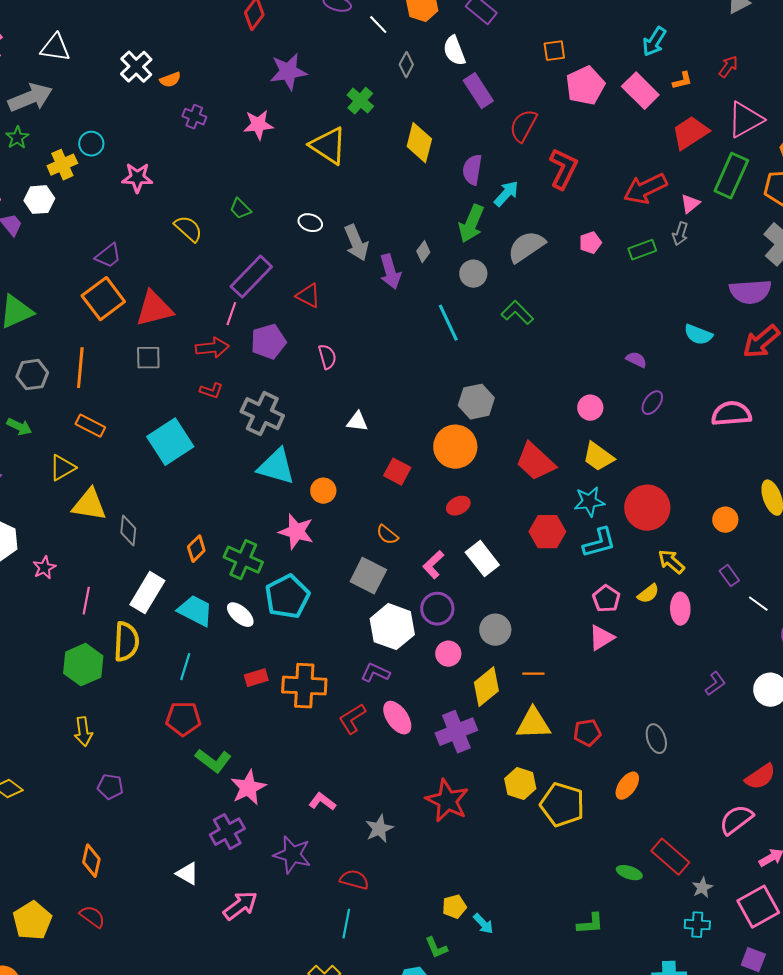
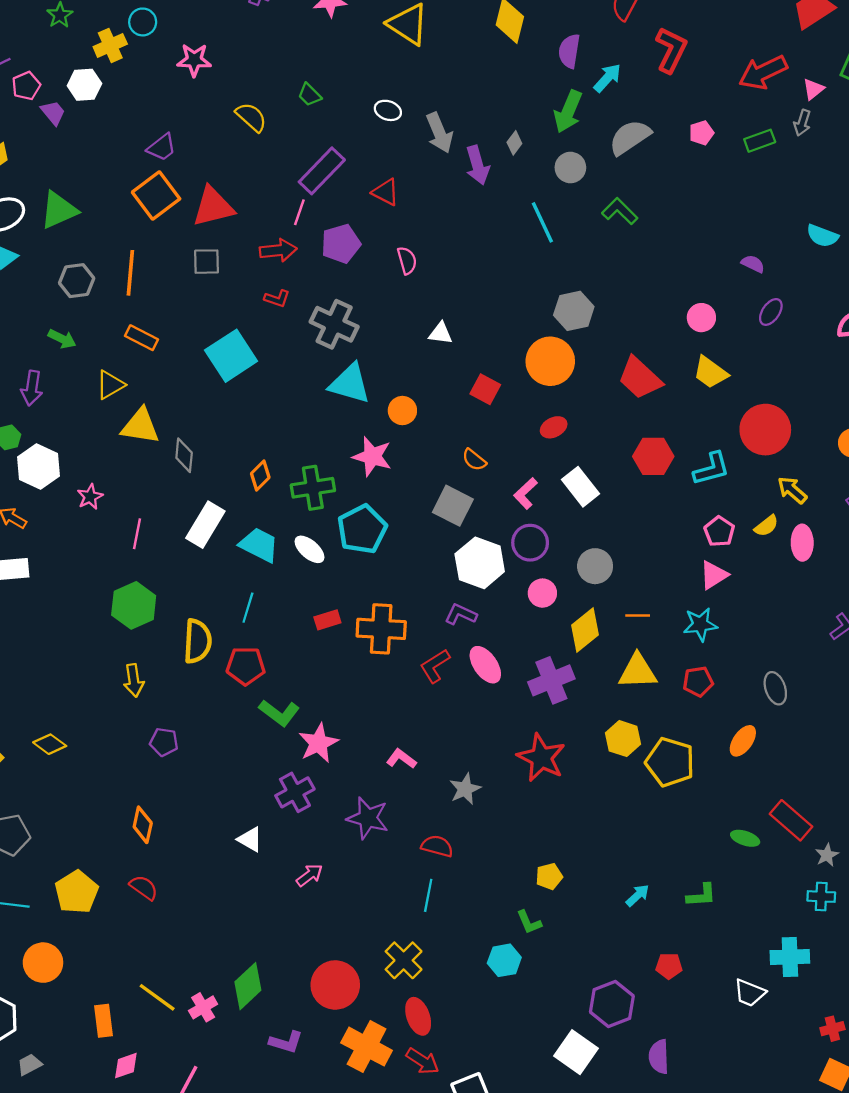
cyan star: (589, 502) -> (700, 624), moved
green cross: (243, 560) -> (313, 488), turned -33
yellow semicircle: (126, 642) -> (198, 641), moved
pink arrow: (240, 906) -> (309, 875), size x0.7
cyan arrow: (483, 924) -> (638, 895), moved, turned -90

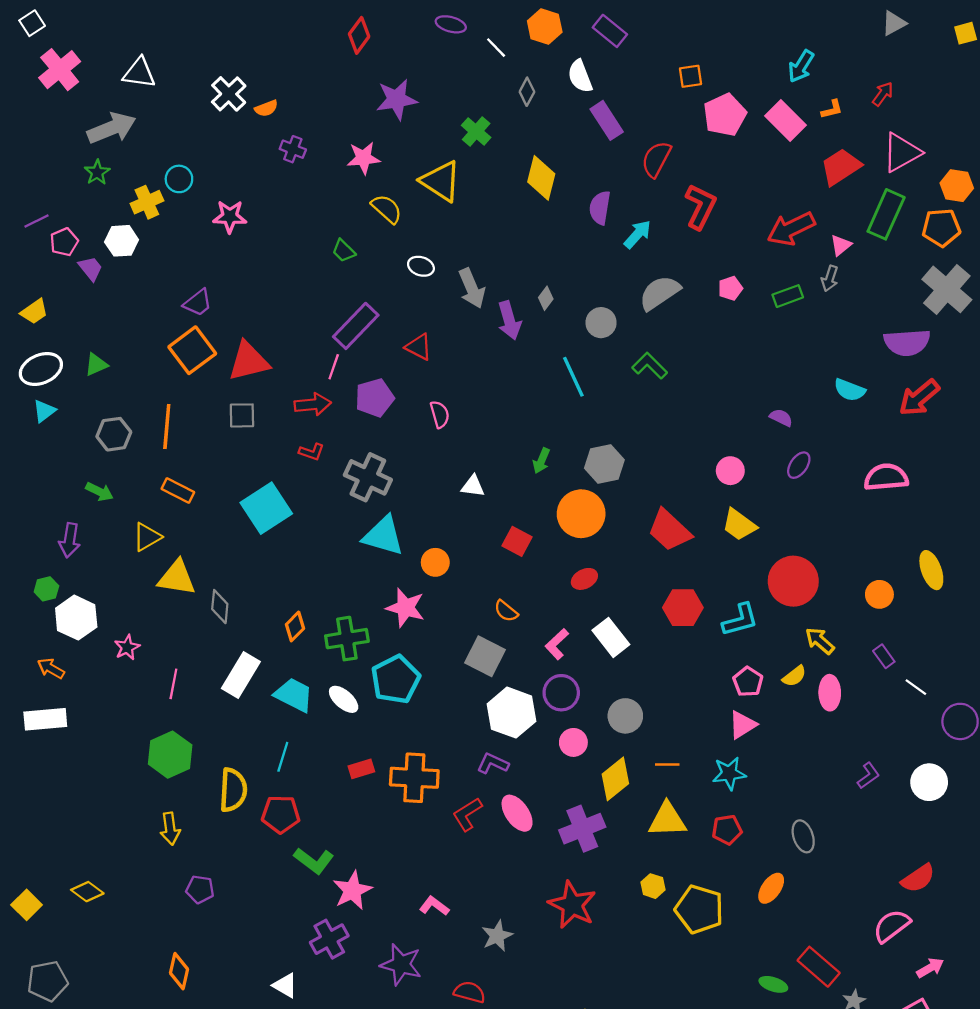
green arrow: (568, 112) -> (541, 461), moved, size x0.6
yellow semicircle: (251, 117) -> (387, 209), moved
green triangle: (59, 210) -> (96, 365), size x0.6
yellow hexagon: (623, 739) -> (653, 886), size x0.7

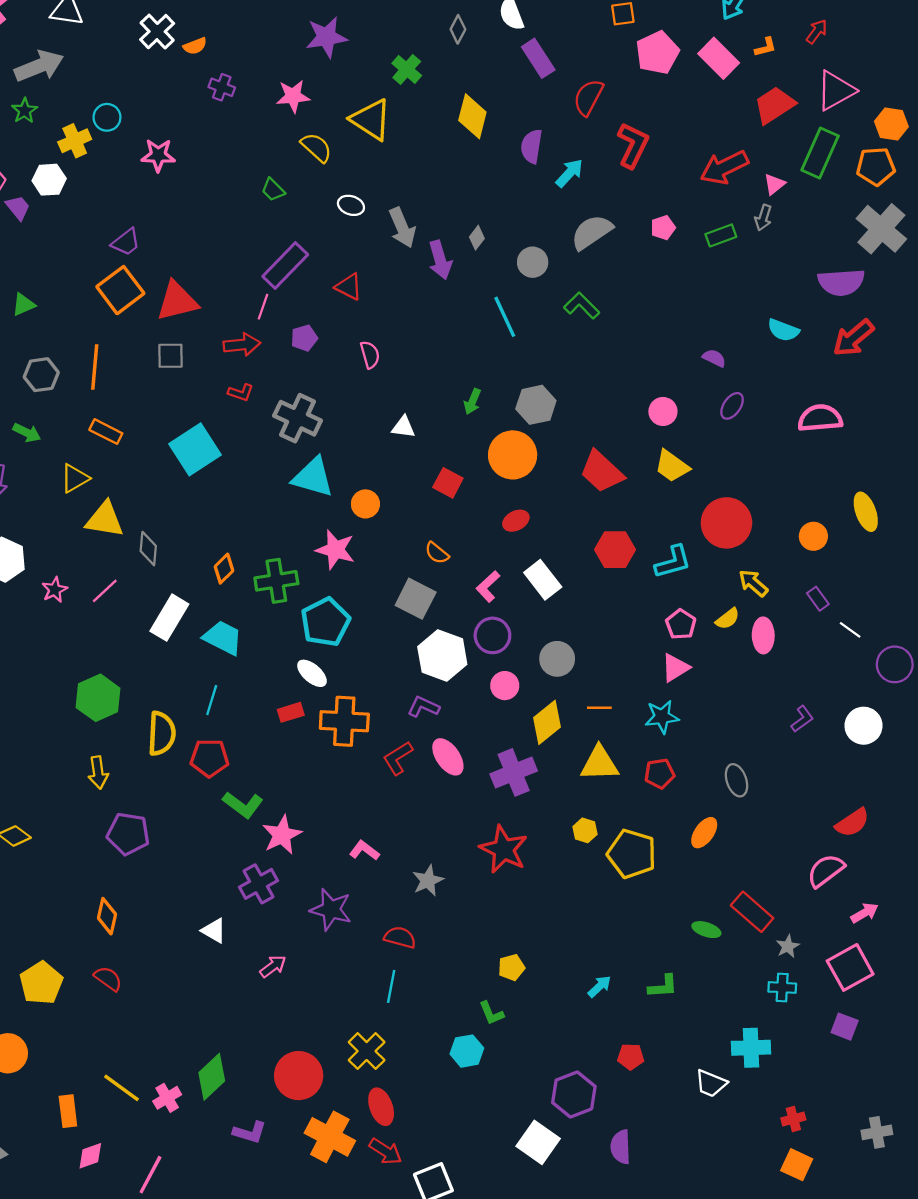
purple pentagon: (375, 398) -> (304, 338), size x0.7
pink line: (173, 684) -> (105, 591), moved, turned 36
white ellipse: (344, 699) -> (312, 673), moved
purple pentagon: (200, 889) -> (128, 834), size x1.5

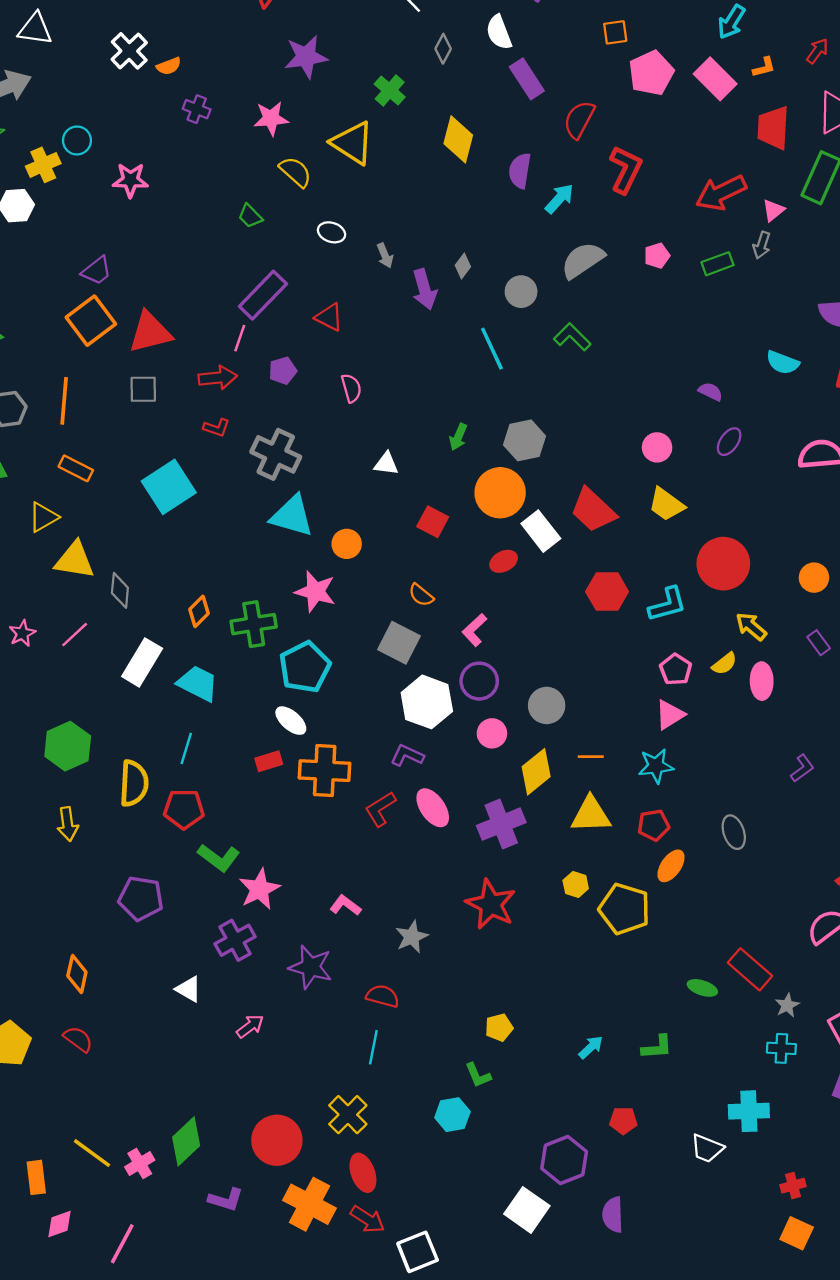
red trapezoid: (774, 105) -> (773, 128), turned -54
gray arrow: (402, 228) -> (385, 256), size x0.6
white rectangle: (543, 580) -> (541, 531), moved
orange ellipse: (704, 833) -> (671, 866), moved
purple pentagon: (128, 834) -> (141, 898), moved

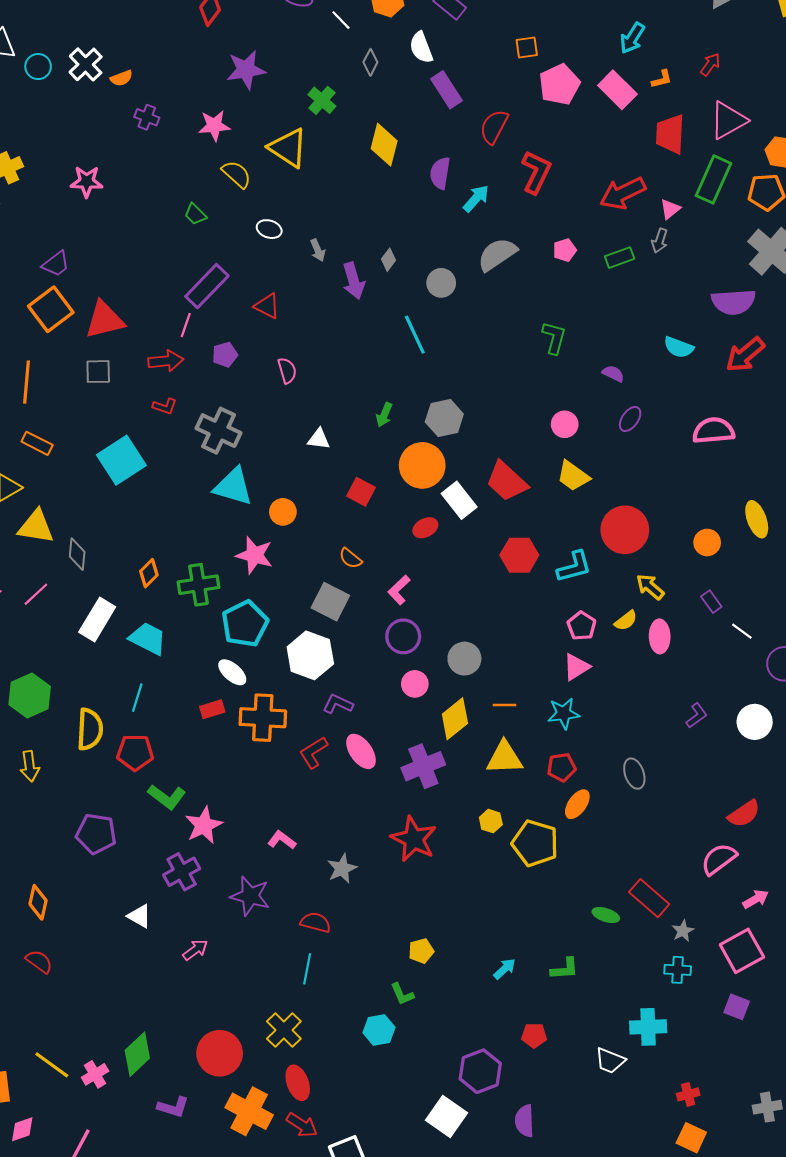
cyan circle: (77, 140) -> (38, 67), moved
green L-shape: (572, 337) -> (554, 338), moved, turned 60
white hexagon: (427, 702) -> (310, 655), moved

